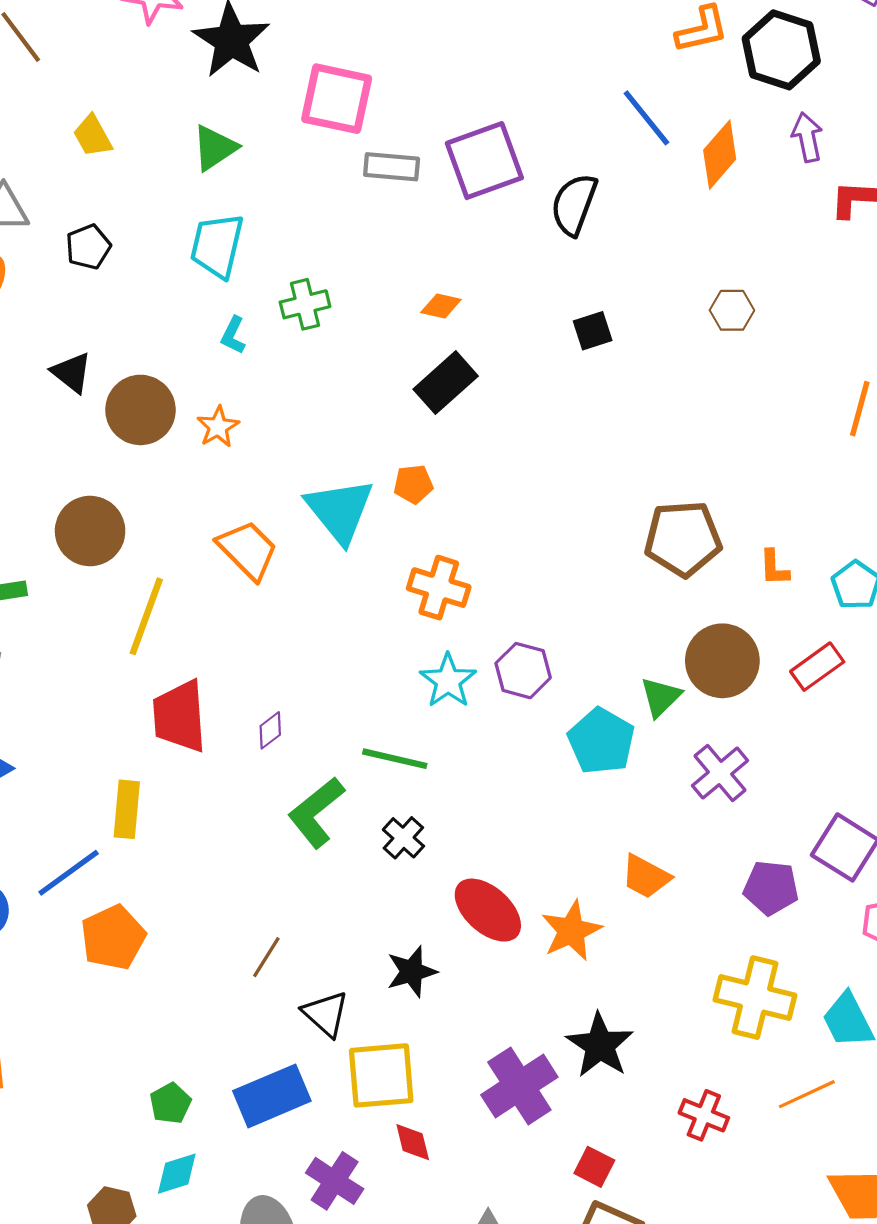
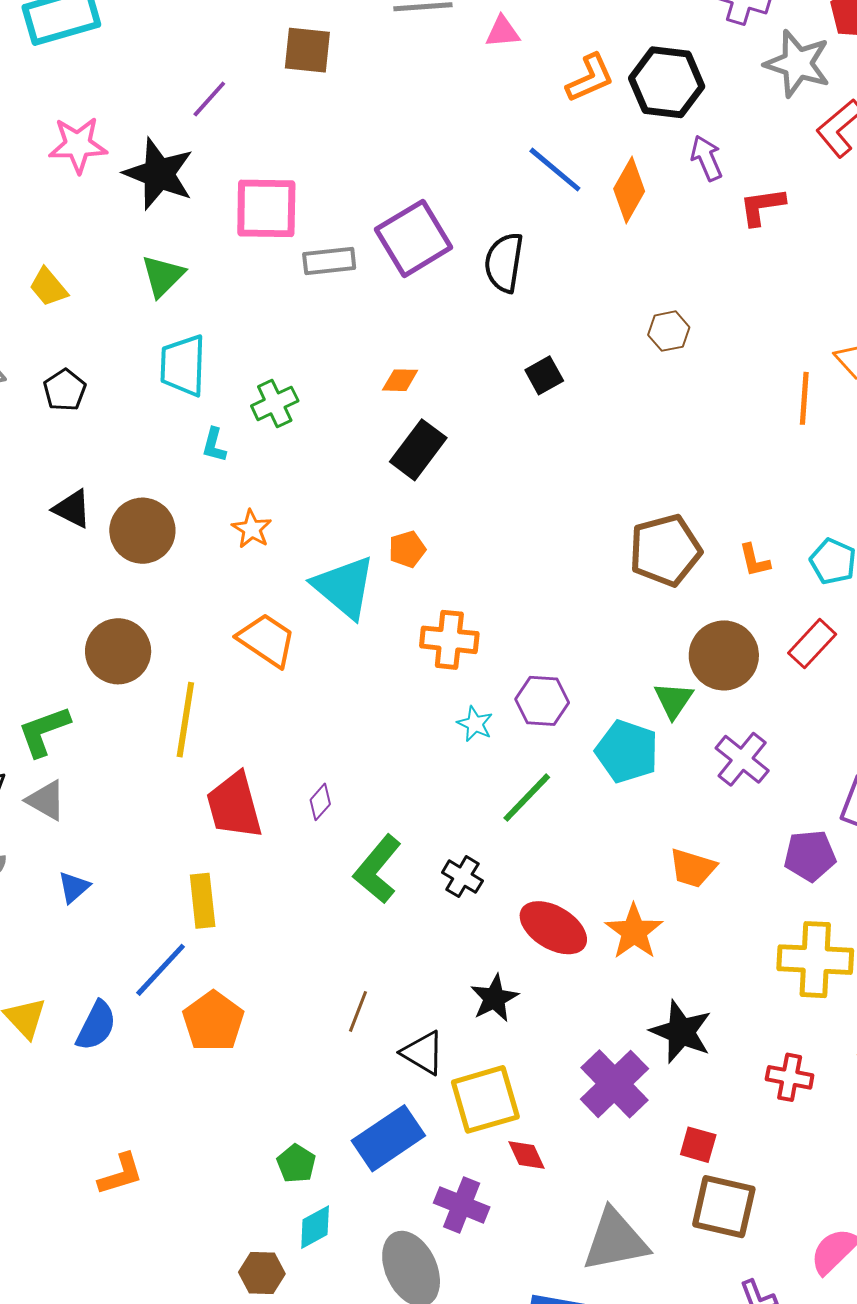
orange star: (218, 427) -> (252, 529), moved
cyan star: (448, 681) -> (475, 724), size x0.7
green line: (395, 759) -> (527, 798), moved, turned -48

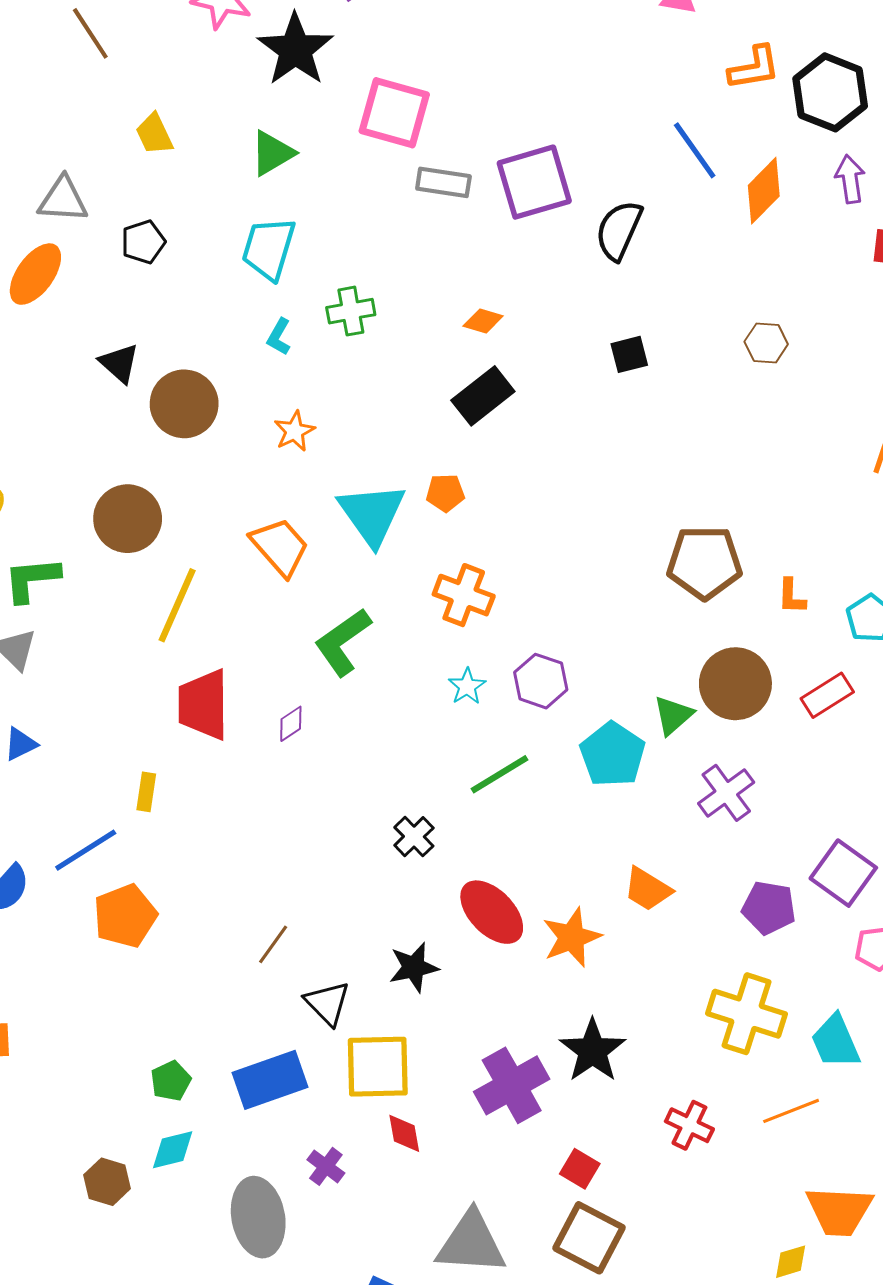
green L-shape: (377, 869) -> (343, 642), moved
yellow rectangle: (203, 901) -> (146, 792), size x0.7
purple cross: (462, 1205) -> (326, 1166), size x0.7

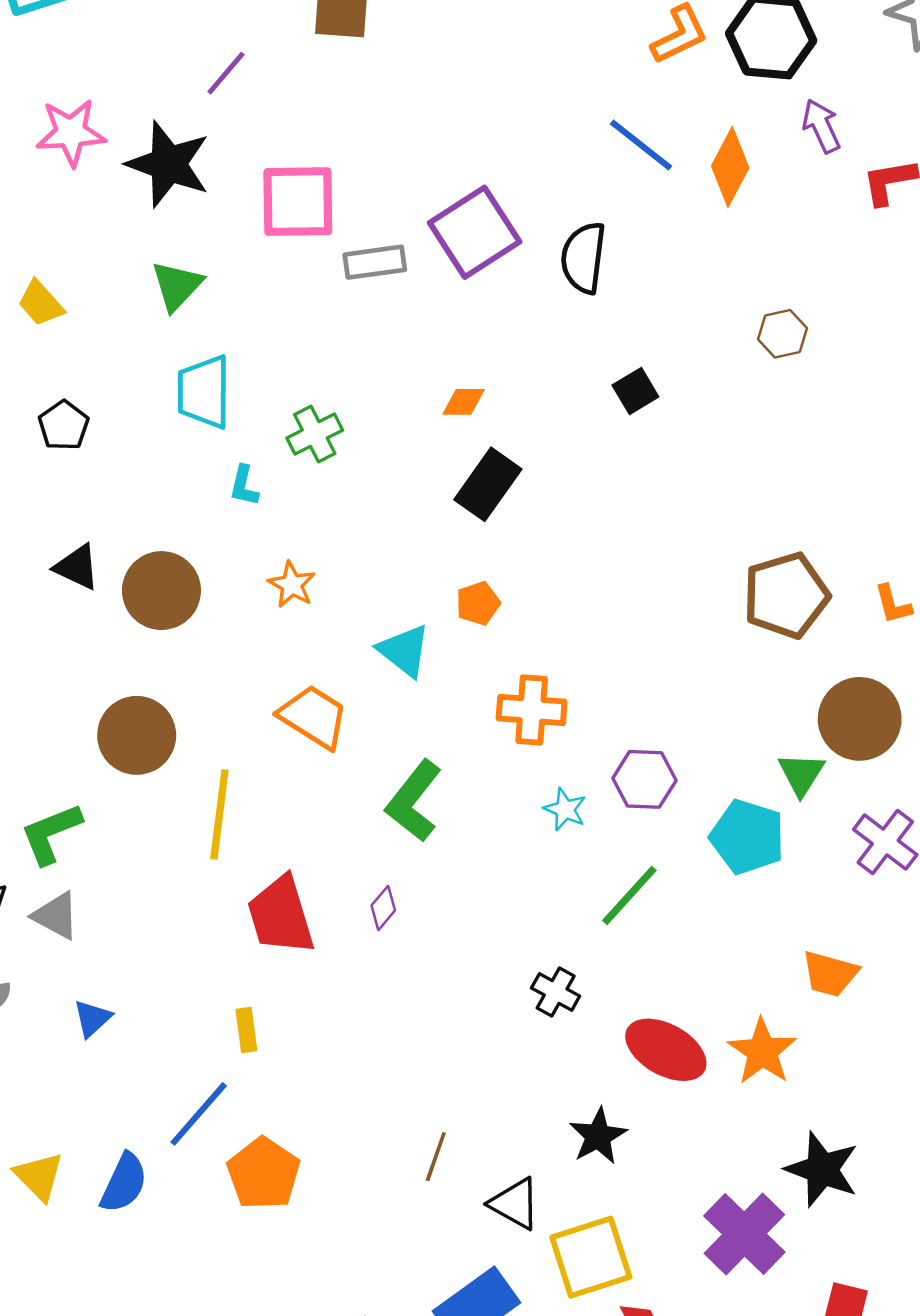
cyan triangle: (372, 514) -> (404, 651), size x0.7

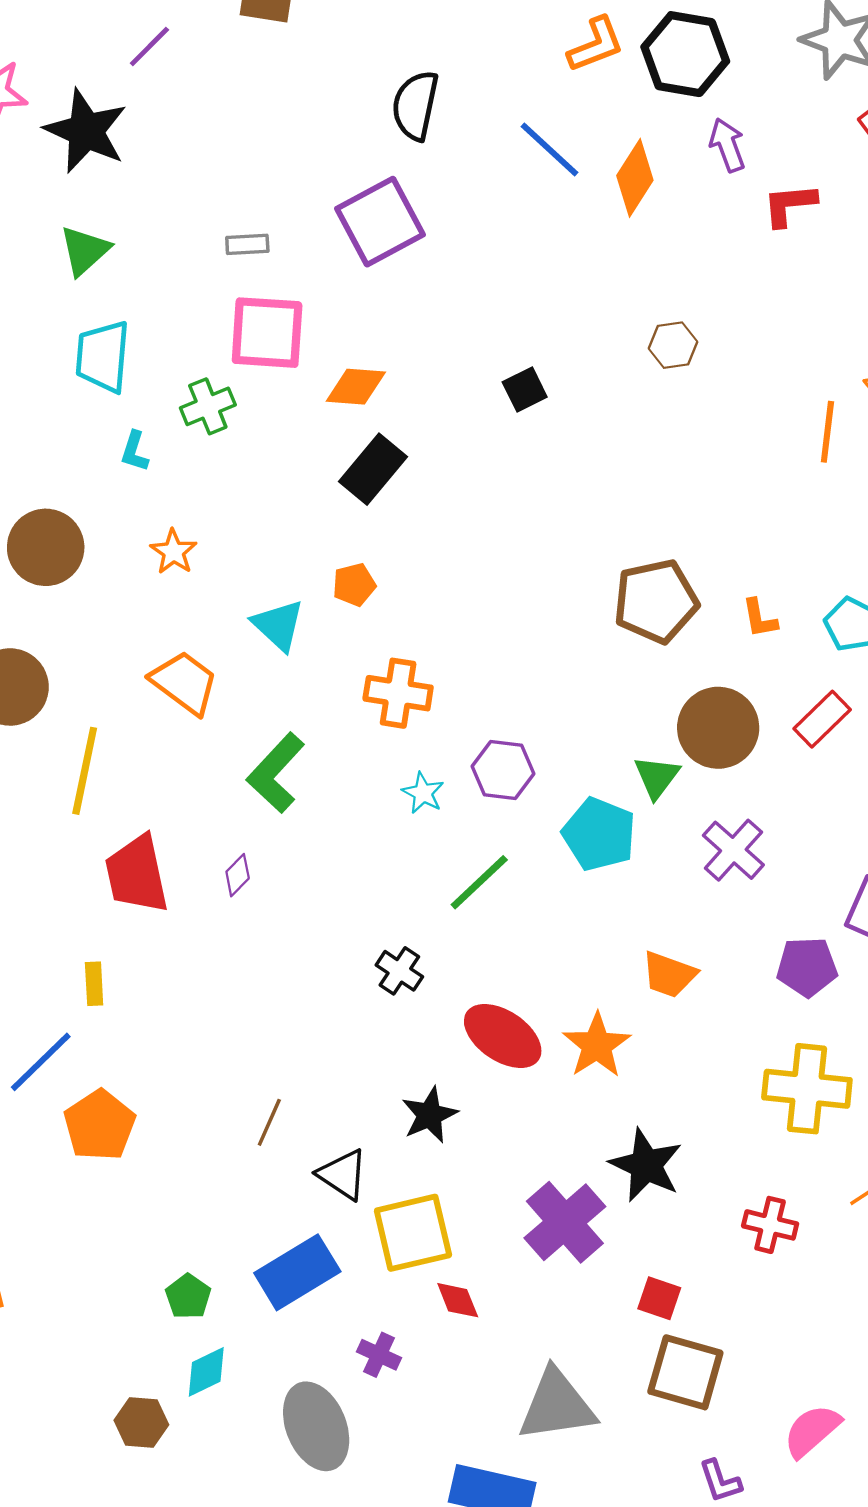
pink square: (298, 202) -> (267, 333), moved
black semicircle: (583, 258) -> (415, 105), moved
gray rectangle: (375, 262) -> (247, 244), moved, size x0.7
orange diamond: (464, 402) -> (356, 387), size x1.4

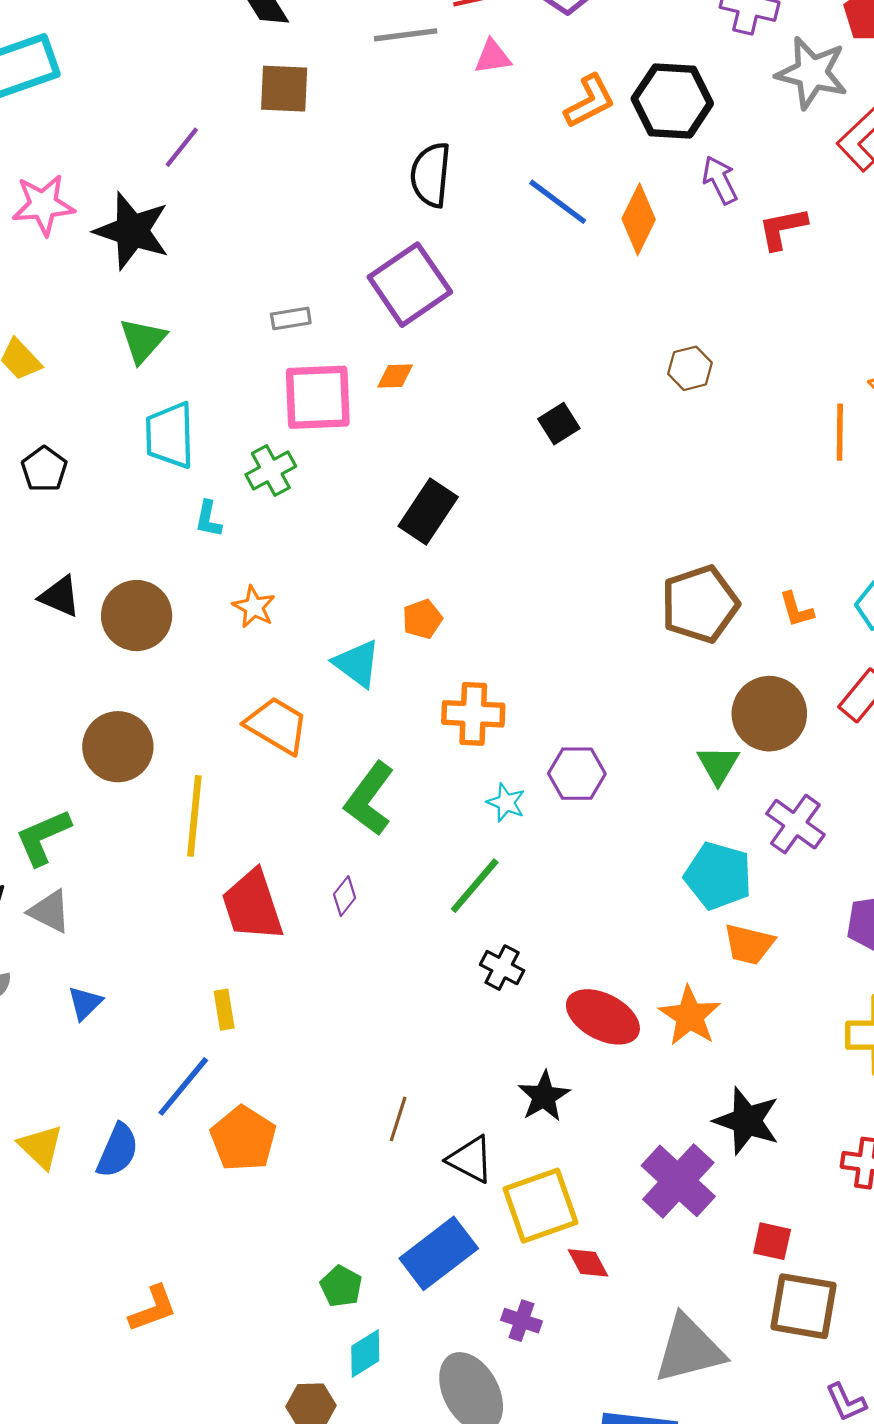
orange diamond: (356, 387) -> (395, 376), moved, size x0.7
cyan pentagon: (599, 834) -> (718, 876), moved
green line: (479, 882) -> (475, 886), moved

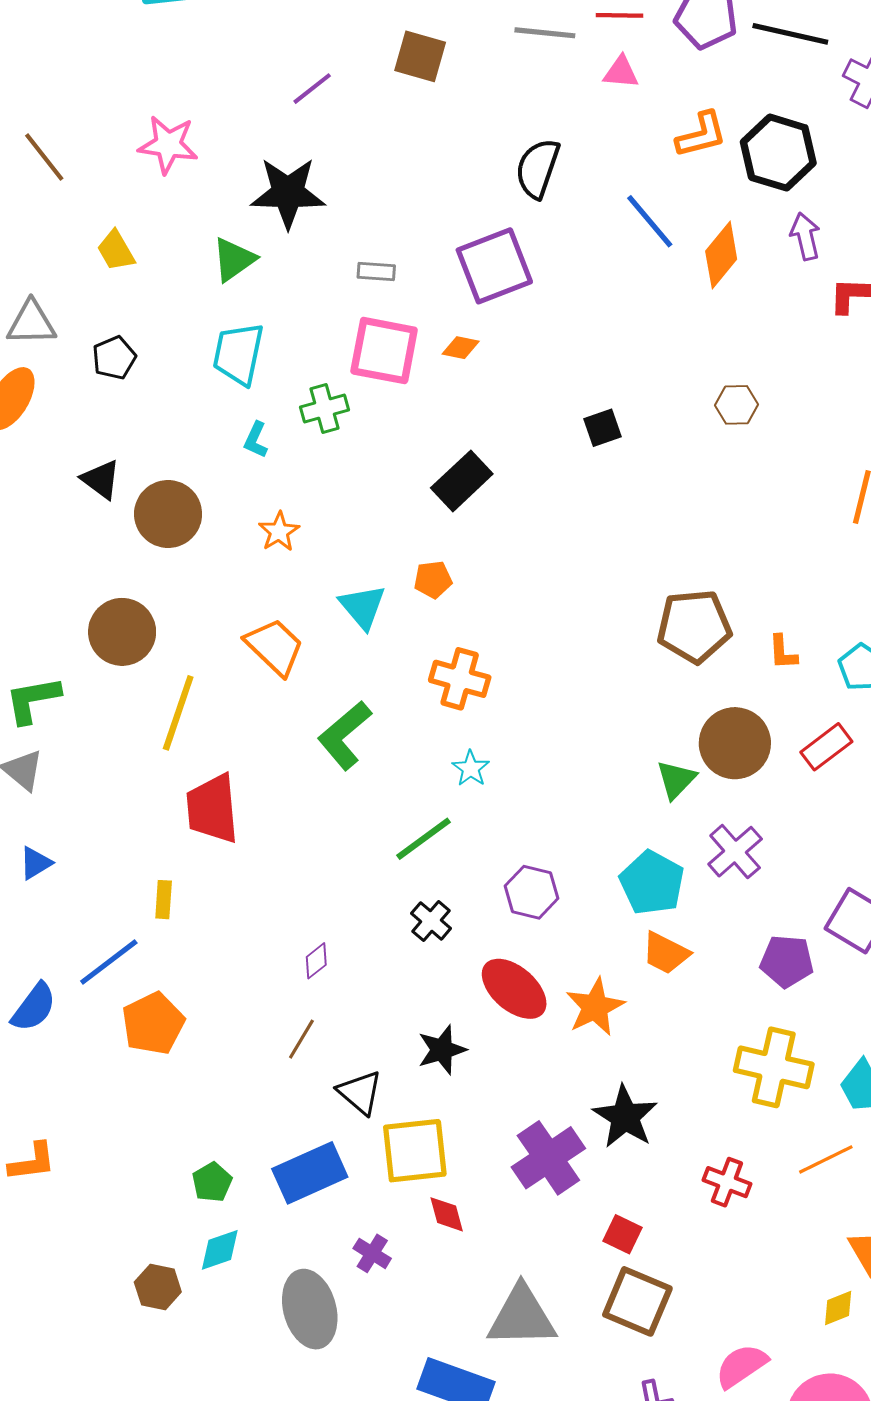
pink star: (43, 205) -> (168, 145), moved
black star: (132, 231) -> (288, 193), moved, turned -30
purple hexagon: (577, 774) -> (531, 892), moved
purple diamond: (345, 896) -> (316, 961), moved

